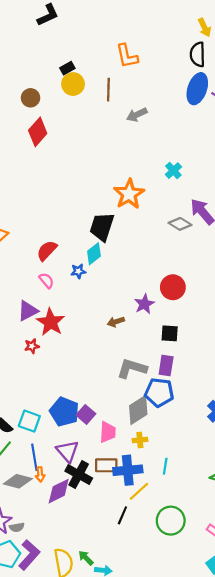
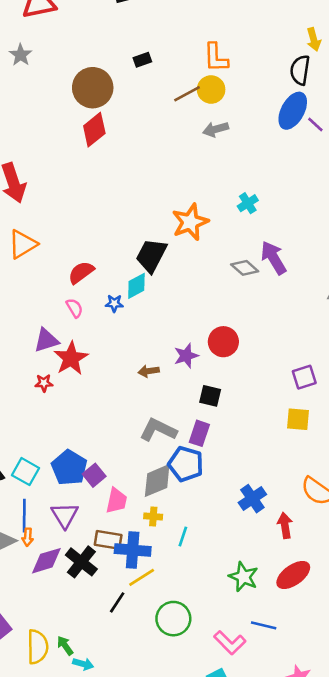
yellow circle: (73, 84) -> (211, 90), moved
brown line: (108, 90) -> (187, 94), turned 50
brown circle: (31, 98) -> (93, 88), size x1.8
cyan line: (165, 466) -> (183, 537), moved
black cross: (79, 475) -> (81, 562), moved

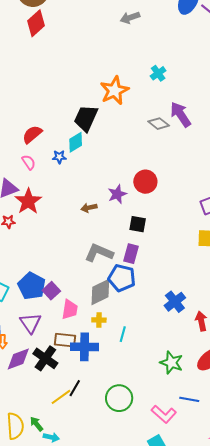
yellow line: (142, 577) -> (61, 397), moved

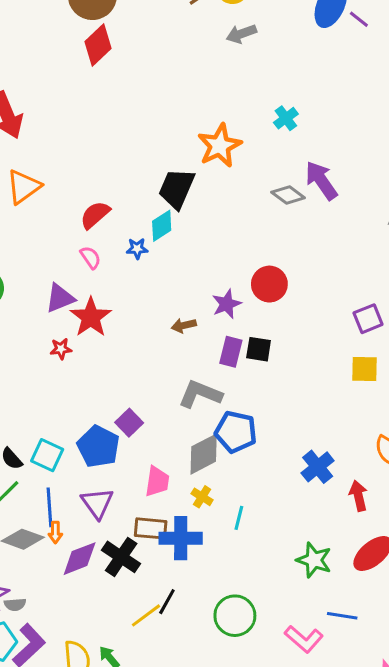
purple rectangle: (131, 254) -> (231, 352), moved
purple square: (51, 291) -> (129, 423), moved
yellow cross: (99, 320) -> (202, 497), turned 32

